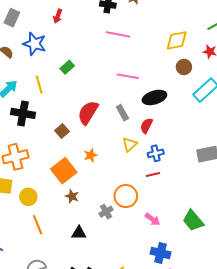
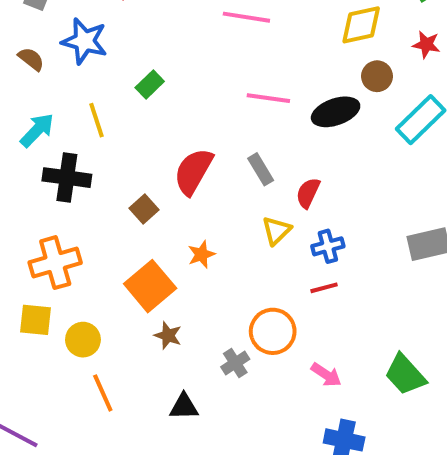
black ellipse: (154, 97) -> (336, 112), moved

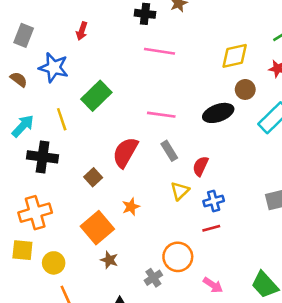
green rectangle: (150, 85) -> (96, 96), size x1.6
pink line: (268, 98) -> (161, 115), moved

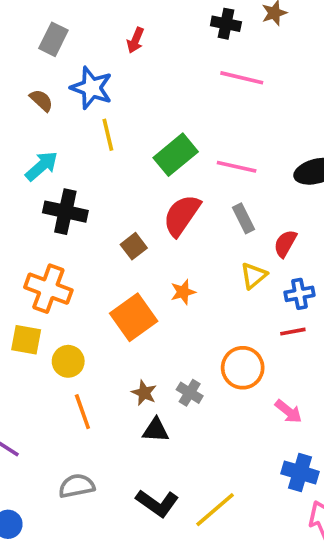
green rectangle: (96, 96) -> (176, 155), moved
yellow line: (62, 119) -> (108, 135), moved
orange cross: (35, 213) -> (48, 289), turned 32
brown star: (109, 260) -> (144, 393), moved
gray cross: (153, 278) -> (190, 393), moved, turned -30

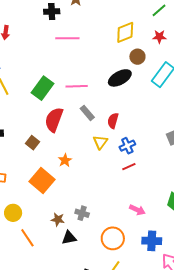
orange circle: (243, 368) -> (113, 238), moved

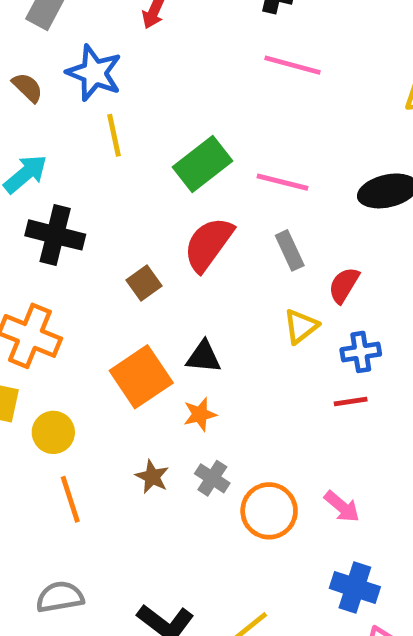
orange star: (65, 160) -> (200, 414), moved
black triangle: (69, 238) -> (204, 357), moved
orange circle: (113, 238) -> (269, 511), moved

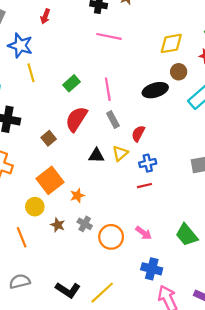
green rectangle: (203, 164) -> (71, 83), size x0.7
pink line: (282, 182) -> (108, 89), turned 70
black triangle: (204, 357) -> (96, 155), moved
yellow circle: (53, 432) -> (35, 207), moved

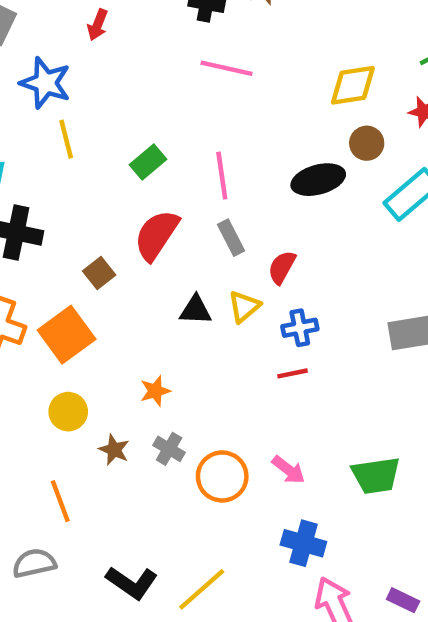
orange square: (50, 180) -> (67, 335), moved
green trapezoid: (187, 235) -> (376, 475), turned -60
orange line: (22, 237) -> (60, 501), moved

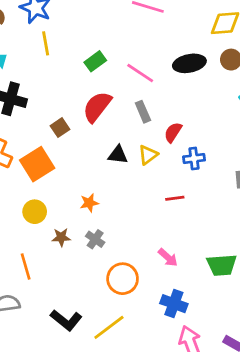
pink line: (222, 176) -> (140, 73), turned -52
black ellipse: (318, 180) -> (189, 63), moved
blue cross: (300, 328) -> (194, 158), moved
brown star: (114, 450) -> (61, 237), turned -30
orange circle: (222, 476) -> (123, 279), moved

